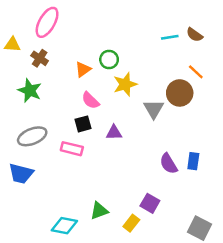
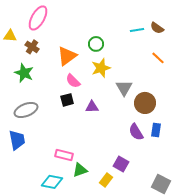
green circle: (109, 60) -> (96, 44), moved
orange triangle: (83, 69) -> (67, 56), size x1.5
brown circle: (180, 93) -> (145, 103), moved
pink rectangle: (72, 149) -> (64, 155), moved
blue trapezoid: (21, 174) -> (17, 140), turned -115

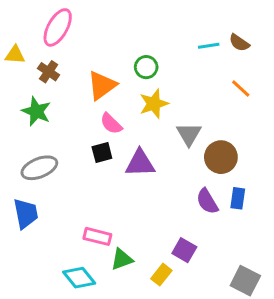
purple triangle: (92, 107) -> (140, 163), size x1.5
cyan diamond: (52, 182) -> (79, 278), turned 40

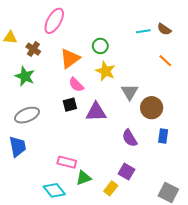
pink ellipse: (58, 27) -> (54, 21), moved
yellow star: (154, 104) -> (106, 71), turned -30
purple semicircle: (207, 201) -> (130, 138), moved

